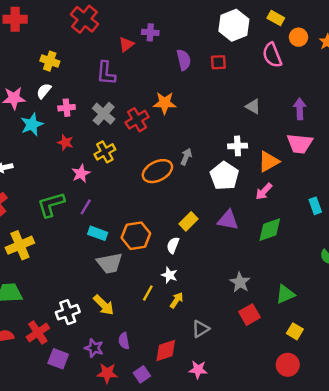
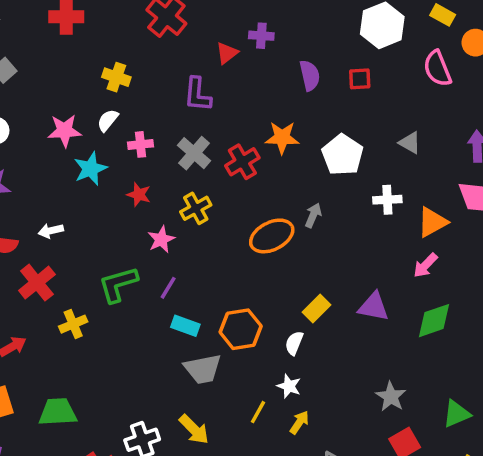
white pentagon: (224, 176) -> (343, 155), moved
yellow cross: (20, 245) -> (73, 324), moved, size x0.7

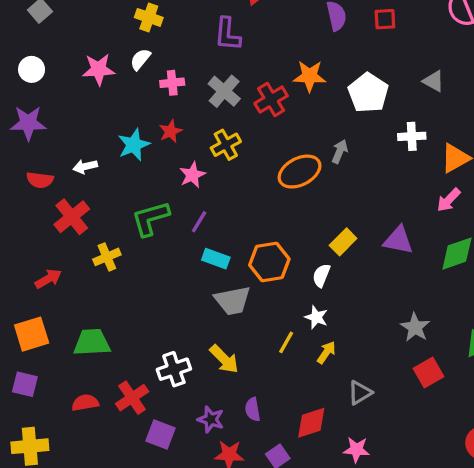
cyan star: (90, 169) -> (134, 145), moved
red star: (139, 195) -> (171, 131), turned 30

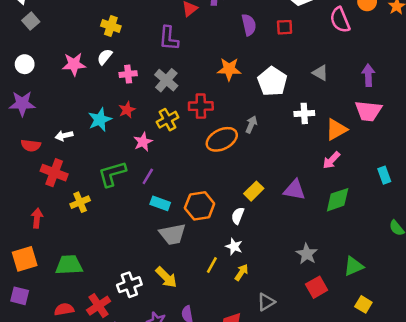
red cross: (271, 100) -> (201, 106), moved, turned 30
red cross: (72, 217) -> (54, 173), turned -30
red arrow: (48, 279) -> (37, 218), turned -54

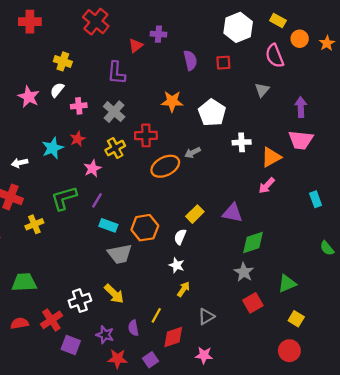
pink star: (74, 64) -> (29, 97), turned 30
gray triangle: (320, 73) -> (262, 90), moved, turned 42
gray arrow: (251, 125) -> (193, 153), turned -140
green diamond: (338, 200) -> (253, 243), moved
yellow line: (212, 265) -> (156, 315), moved

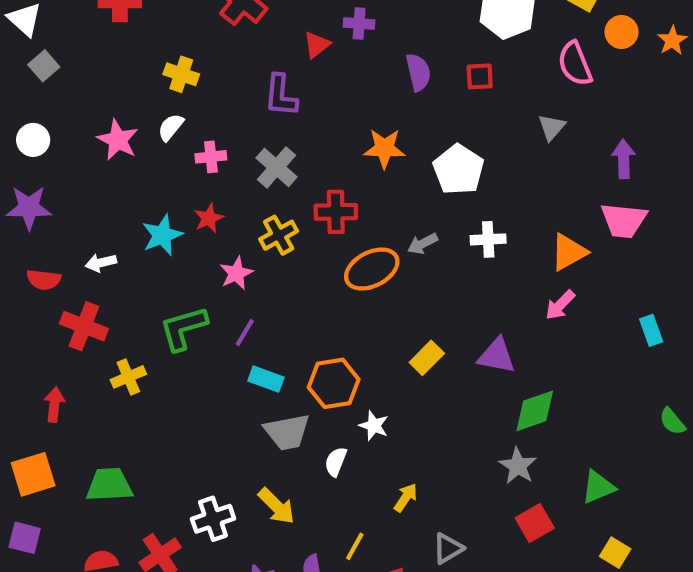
white cross: (242, 142) -> (488, 239), moved
white semicircle: (180, 237) -> (336, 462), moved
white star: (177, 265) -> (374, 426), moved

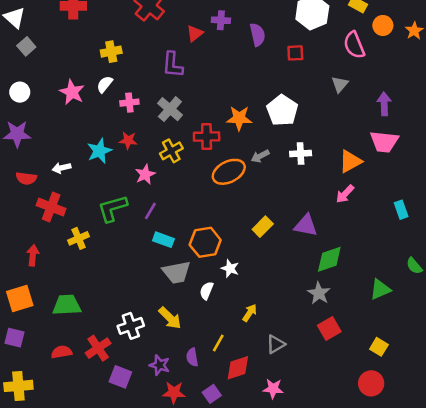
purple semicircle: (418, 72) -> (257, 35), moved
yellow cross: (181, 74) -> (111, 52), turned -30
orange star: (384, 148) -> (239, 118), moved
red star: (209, 218) -> (128, 140), turned 30
green triangle: (598, 487) -> (380, 289), moved

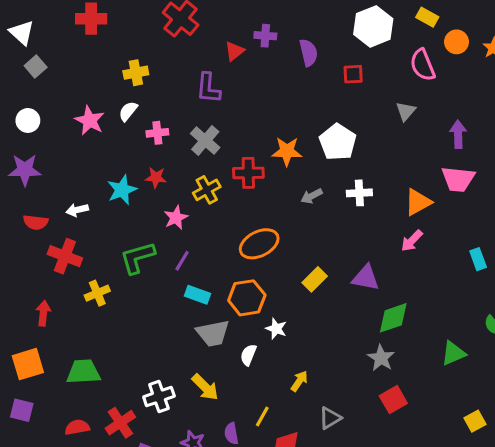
orange ellipse: (229, 172) -> (259, 244), moved
yellow square: (379, 347) -> (475, 421), moved, turned 30

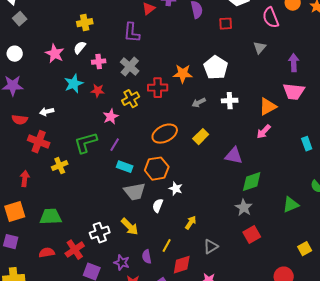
cyan star: (122, 190) -> (74, 84), moved
yellow rectangle: (315, 279) -> (201, 137), moved

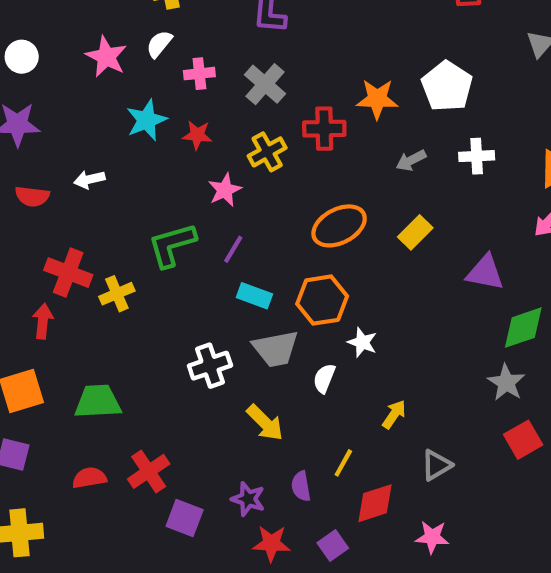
red cross: (39, 142) -> (68, 273), moved
white cross: (100, 233) -> (210, 366), moved

